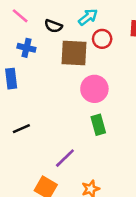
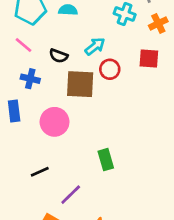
pink circle: (94, 89) -> (55, 122), moved
black line: (21, 129) -> (40, 172), moved

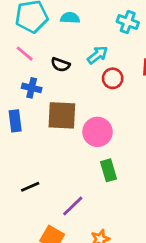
brown square: (80, 84) -> (62, 115), moved
pink circle: (55, 122) -> (98, 132), moved
black line: (40, 172) -> (30, 187), moved

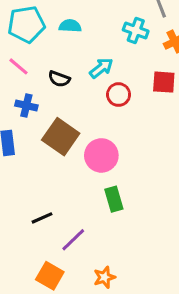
brown square: (62, 115) -> (61, 137), turned 32
black line: (30, 187) -> (42, 218), moved

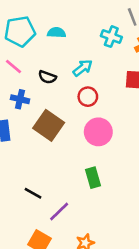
red circle: (119, 95) -> (88, 97), moved
pink circle: (101, 155) -> (98, 132), moved
black line: (42, 218) -> (33, 193), turned 54

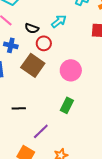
red circle: (88, 97) -> (44, 43), moved
green rectangle: (93, 178) -> (67, 105), turned 42
black line: (33, 193) -> (19, 108), moved, turned -32

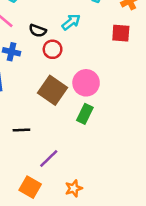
brown square: (33, 65) -> (53, 90), moved
green rectangle: (67, 105) -> (85, 114), moved

